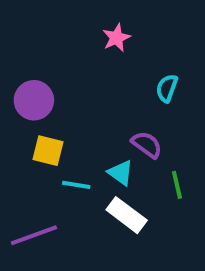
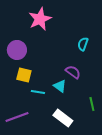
pink star: (117, 38) -> (40, 19), moved, size x1.6
green line: (177, 185) -> (92, 104), moved
white rectangle: (127, 215) -> (63, 118), moved

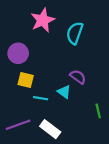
cyan semicircle: (83, 44) -> (75, 33), moved, size x1.5
white rectangle: (63, 118) -> (50, 129), moved

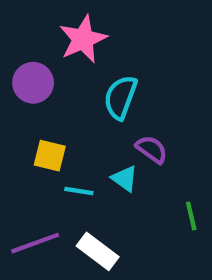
cyan semicircle: (75, 33) -> (120, 97), moved
purple circle: (18, 53) -> (33, 83), moved

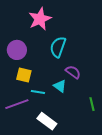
purple circle: (33, 83) -> (17, 50), moved
purple line: (35, 243) -> (17, 104), moved

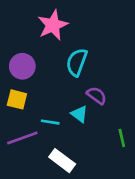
yellow square: (24, 75) -> (17, 99), moved

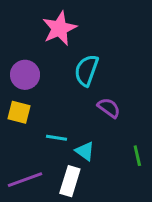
cyan triangle: (79, 114) -> (85, 151), moved
purple line: (22, 138) -> (25, 180), moved
white rectangle: (62, 161) -> (70, 181), turned 70

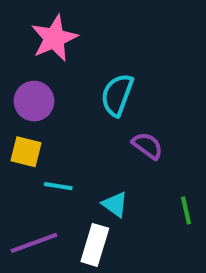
pink star: (59, 28) -> (54, 38), moved
cyan line: (56, 138) -> (58, 186), moved

